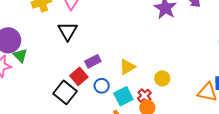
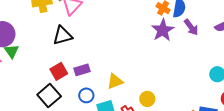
black triangle: (68, 31) -> (63, 36), turned 35
red square: (79, 76) -> (59, 71), moved

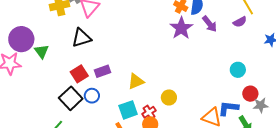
green triangle: (12, 51) -> (42, 51), moved
blue circle: (86, 95) -> (92, 96), moved

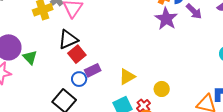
red square: (79, 74) -> (77, 54), moved
blue circle: (92, 96) -> (79, 79), moved

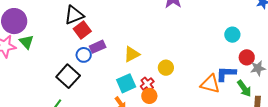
green triangle: (30, 57) -> (26, 42), moved

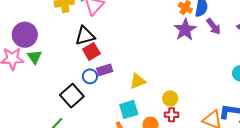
red cross: (147, 84) -> (172, 115), moved, turned 32

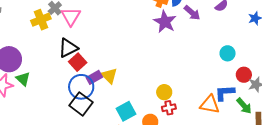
blue circle: (90, 76) -> (81, 87), size x1.6
yellow triangle: (138, 81) -> (109, 76), moved, turned -42
black square: (72, 96) -> (81, 104), moved

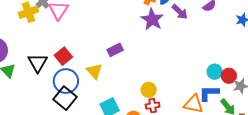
black triangle: (68, 48) -> (38, 63), moved, turned -35
cyan circle: (228, 53) -> (215, 72), moved
purple rectangle: (94, 77) -> (115, 50), moved

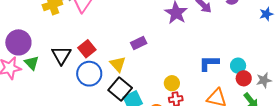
red circle: (229, 76) -> (244, 78), moved
blue L-shape: (209, 93) -> (209, 63), moved
black square: (65, 98) -> (120, 89), moved

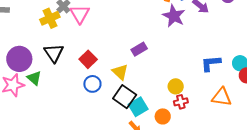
black triangle: (61, 55) -> (54, 53), moved
blue circle: (89, 74) -> (92, 84), size x0.7

